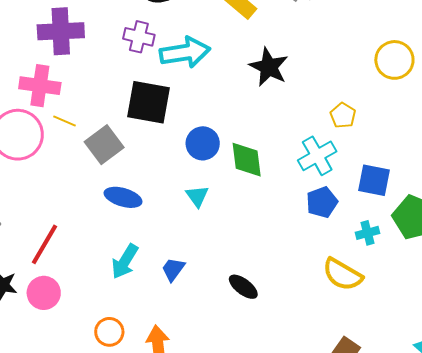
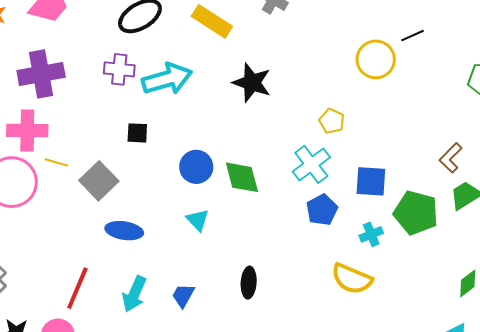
black square: (149, 102) -> (137, 133), size x0.5
red line: (44, 244) -> (77, 288), moved
black ellipse: (243, 287) -> (249, 283), moved, turned 64

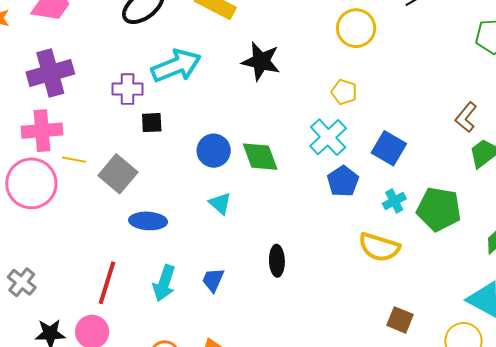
yellow circle: (376, 59) -> (356, 28), moved
purple cross: (119, 69) -> (128, 89), moved
blue square: (371, 181) -> (389, 148), turned 32
green pentagon: (416, 213) -> (439, 209), moved

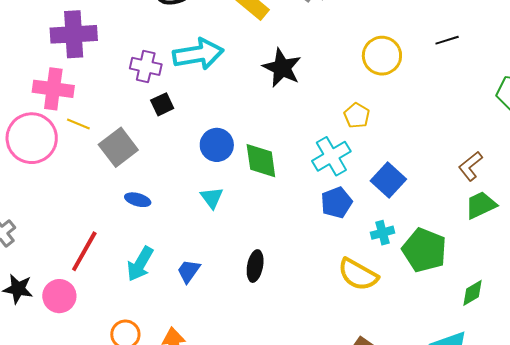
black square: (152, 123) -> (162, 104), turned -35
blue ellipse: (148, 221) -> (138, 200), size x0.7

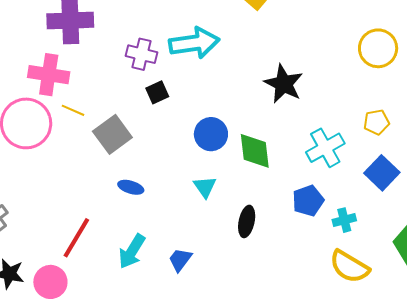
black star: (282, 68) -> (284, 84), moved
yellow pentagon: (357, 116) -> (376, 122), moved, turned 30
blue pentagon: (337, 202) -> (308, 201), moved
cyan cross: (383, 233) -> (344, 220), moved
black ellipse: (255, 266) -> (247, 221), moved

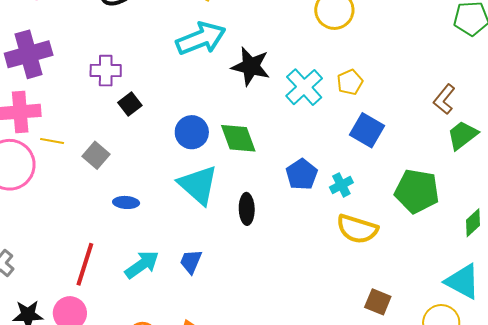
cyan arrow: (194, 43) -> (201, 38), moved
gray square: (112, 134) -> (96, 155), size x0.7
cyan cross: (325, 148) -> (304, 87), moved
cyan triangle: (205, 187) -> (198, 185), size x1.8
cyan arrow: (132, 251) -> (142, 265), turned -144

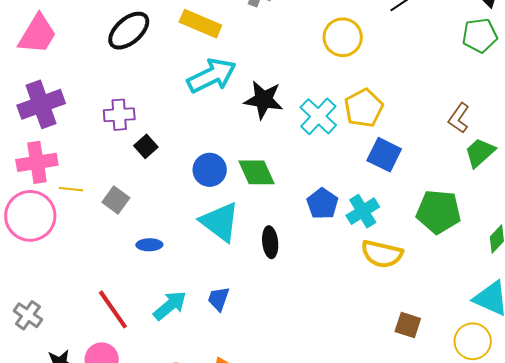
yellow pentagon: (350, 82) -> (364, 108), size x1.5
cyan cross: (341, 185) -> (363, 211), size x1.4
red line: (85, 264) -> (113, 309), turned -48

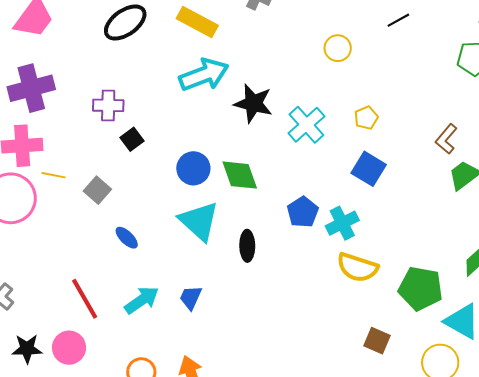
yellow circle: (343, 37) -> (338, 48), size x0.7
yellow pentagon: (364, 108) -> (366, 118), moved, size x0.6
green pentagon: (439, 212) -> (421, 288), moved
blue ellipse: (149, 245) -> (127, 238), turned 40

